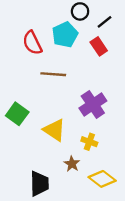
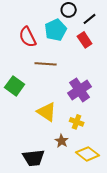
green square: (17, 114) -> (15, 86), moved
black trapezoid: (39, 184) -> (34, 158), turned 85

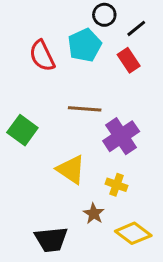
brown line: (46, 64) -> (85, 109), moved

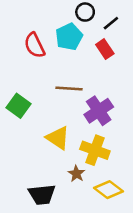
yellow cross: (116, 185) -> (95, 150), size x1.6

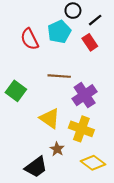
brown star: (76, 174) -> (57, 149), moved
black trapezoid: (42, 195) -> (36, 167), turned -30

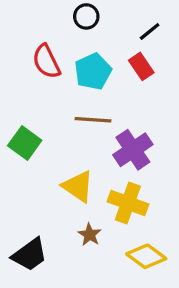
black circle: (73, 11) -> (86, 16), moved
cyan pentagon: (59, 32) -> (93, 71), moved
black trapezoid: (36, 167) -> (30, 255), moved

